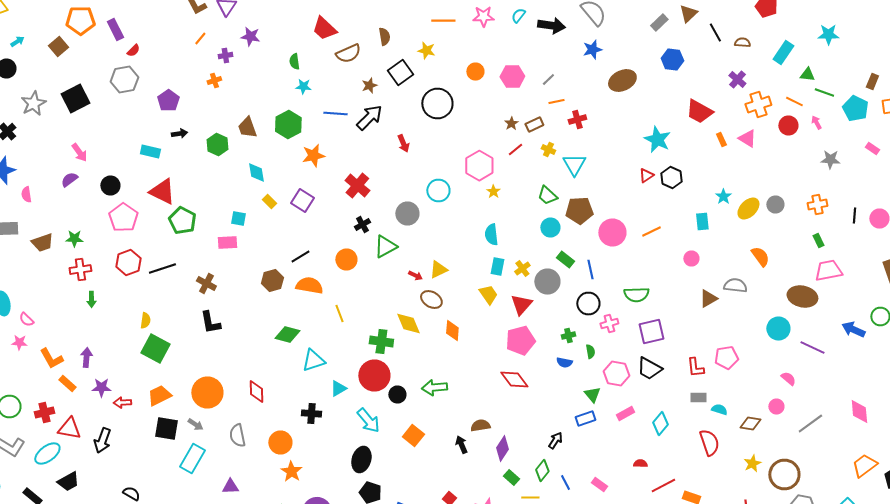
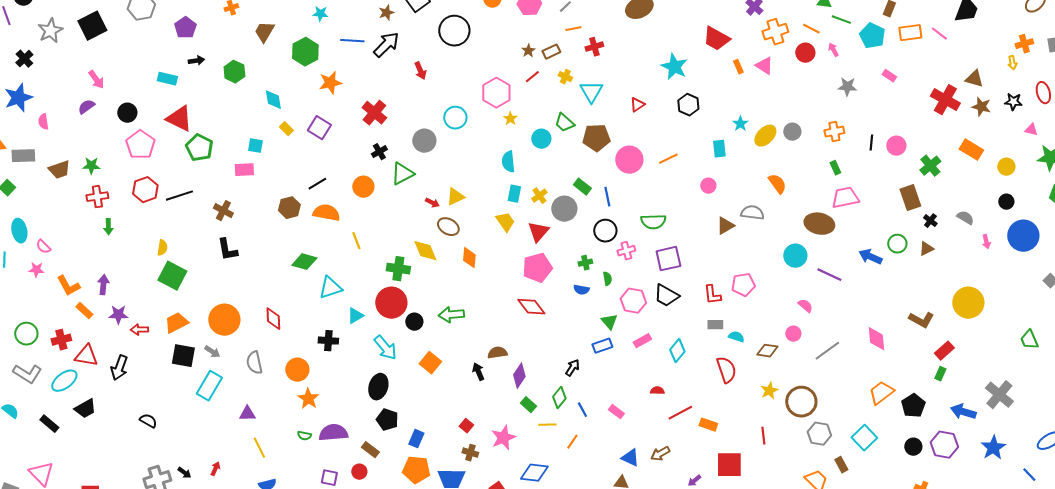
brown trapezoid: (247, 128) -> (264, 32), moved, turned 50
red triangle: (646, 176) -> (637, 105), moved
cyan circle: (550, 228) -> (541, 139), moved

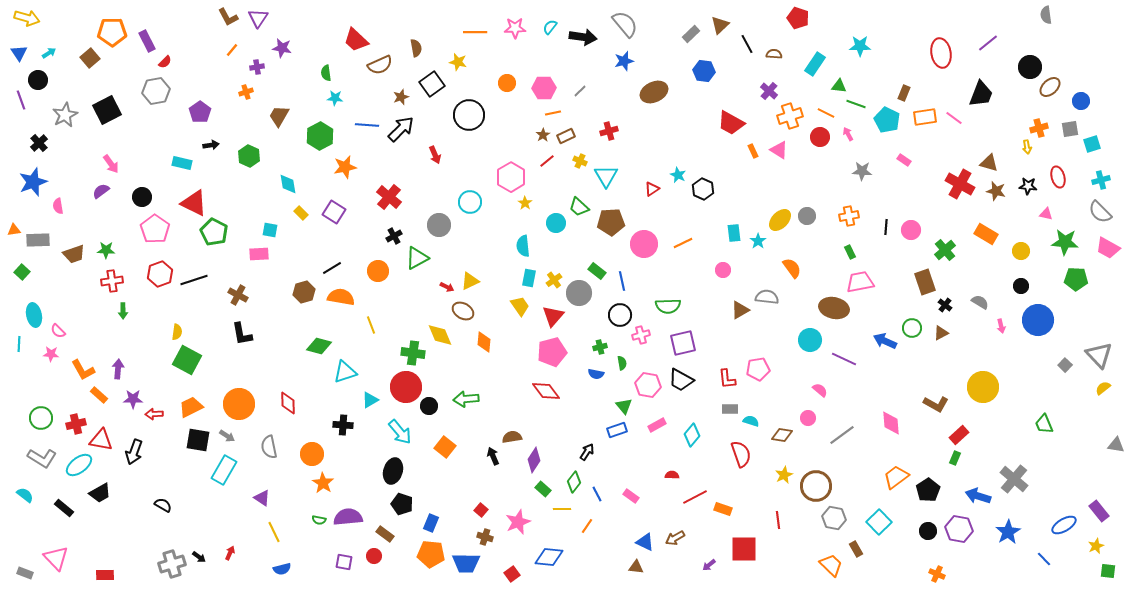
orange line: (573, 29) -> (553, 113), moved
cyan star: (674, 67) -> (678, 175), moved, size x0.6
cyan star: (740, 124) -> (758, 241), moved
purple triangle: (247, 414) -> (262, 498), turned 36

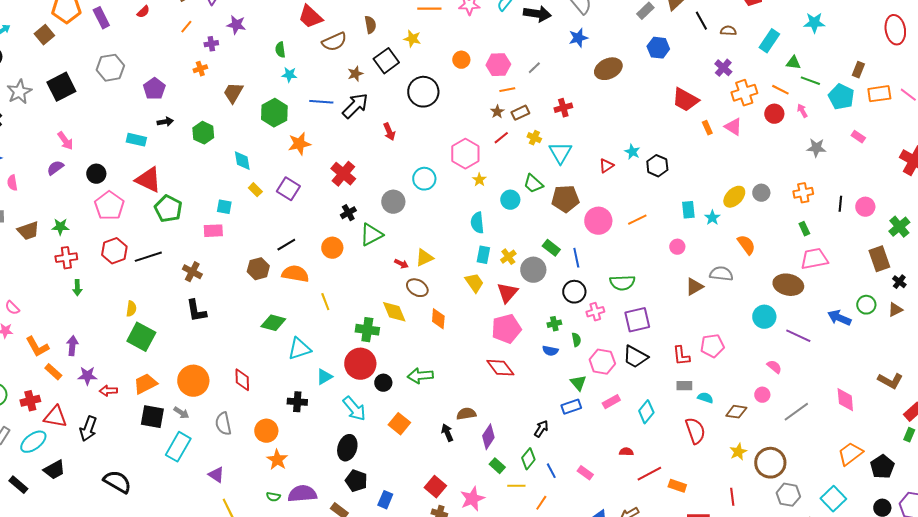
red semicircle: (165, 62) -> (143, 12), moved
black semicircle: (163, 505) -> (117, 482), size x1.6
red square: (481, 510) -> (435, 487), size x1.5

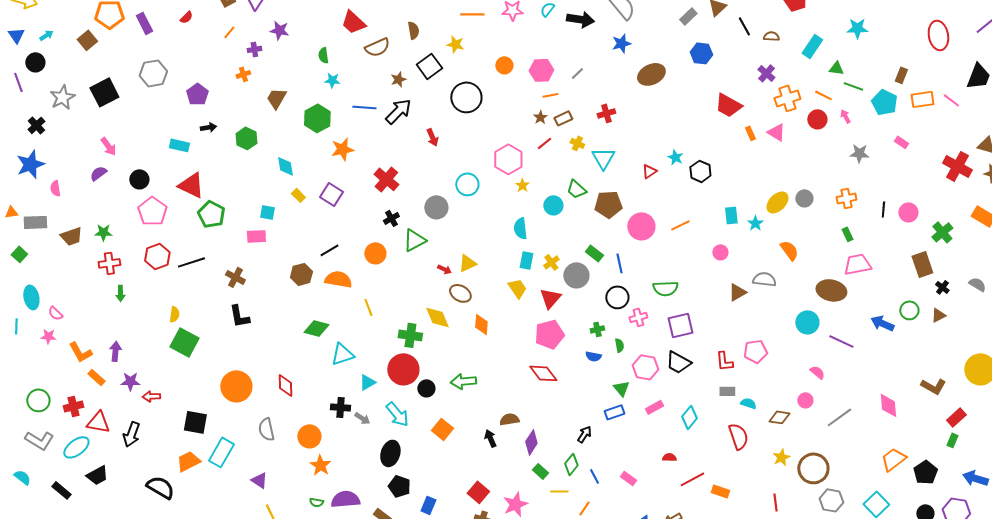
orange trapezoid: (145, 384) -> (188, 461), moved
gray arrow: (181, 413) -> (362, 418), moved

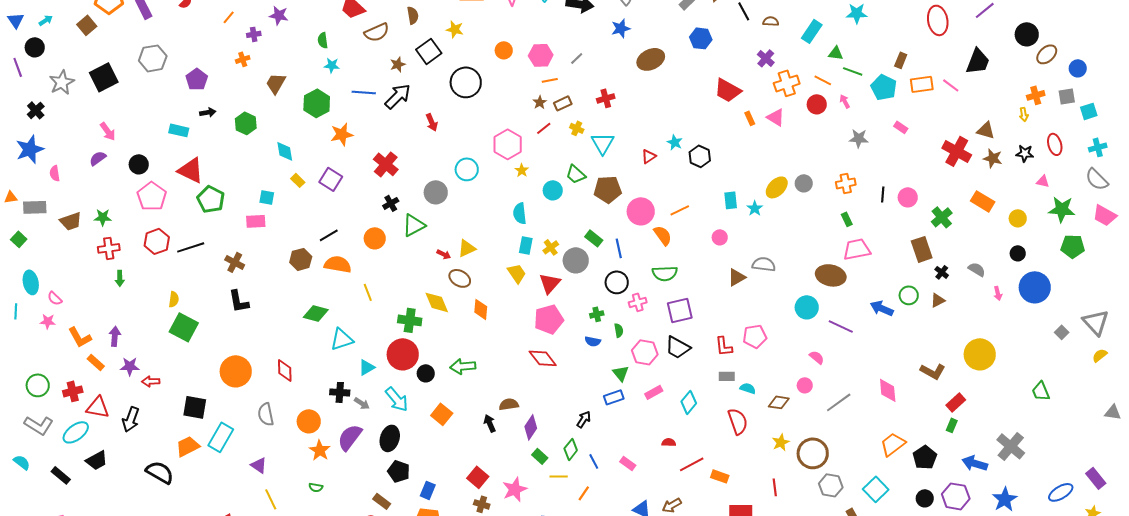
orange semicircle: (789, 250) -> (663, 235), moved
purple semicircle: (345, 499) -> (350, 437), moved, turned -48

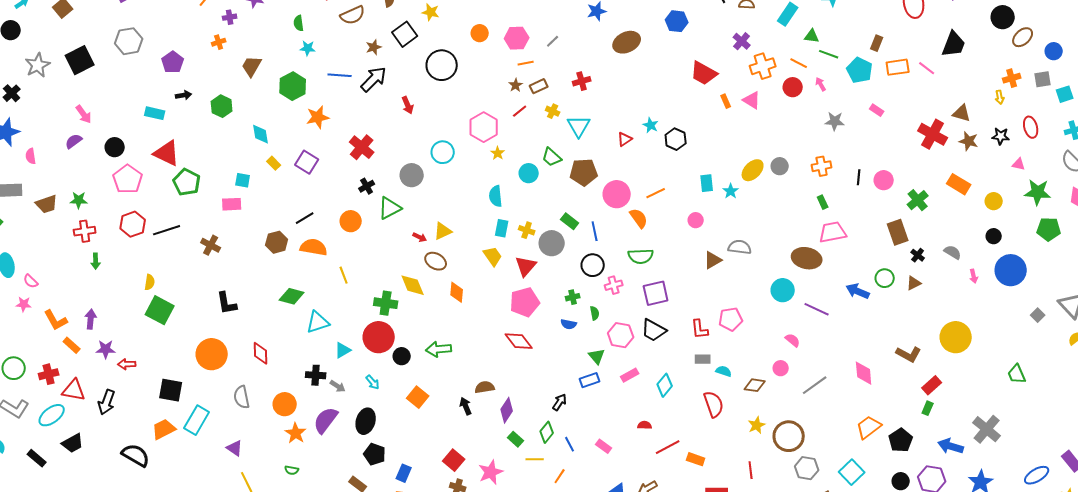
yellow cross: (551, 247) -> (527, 230), turned -35
black L-shape: (239, 301) -> (227, 303), moved
cyan arrow: (397, 399) -> (373, 382), size x0.6

